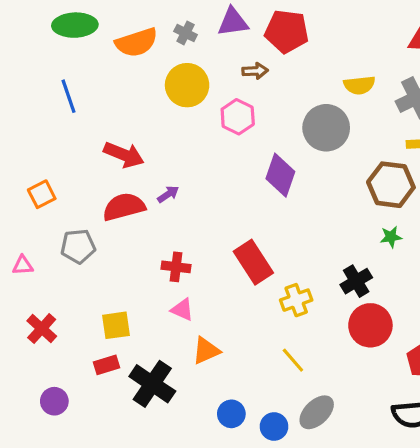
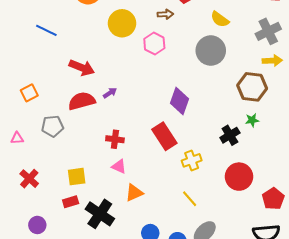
yellow semicircle: (359, 85) -> (220, 19), moved, turned 42
blue line: (69, 96) -> (46, 30), turned -45
purple diamond: (280, 175) -> (179, 101), moved
black cross: (356, 281) -> (230, 135), moved

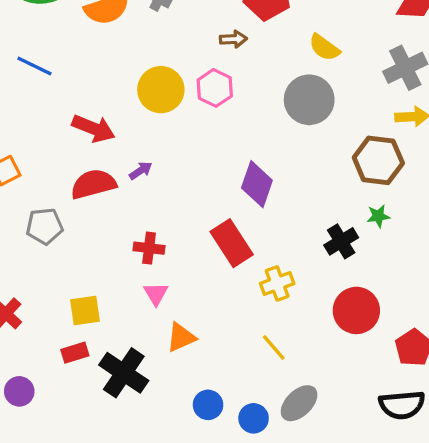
yellow circle: (122, 23) -> (161, 90), moved
pink triangle: (119, 166) -> (156, 294), turned 35

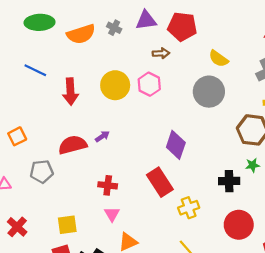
red arrow: (93, 128) -> (70, 92), moved, turned 65
black cross: (341, 241) -> (229, 181), turned 30

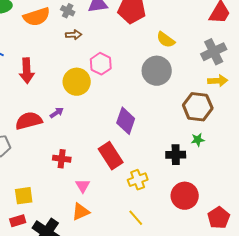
brown arrow: (161, 53) -> (74, 35), moved
yellow circle: (115, 85) -> (77, 82), moved
pink triangle: (112, 214) -> (83, 186), moved

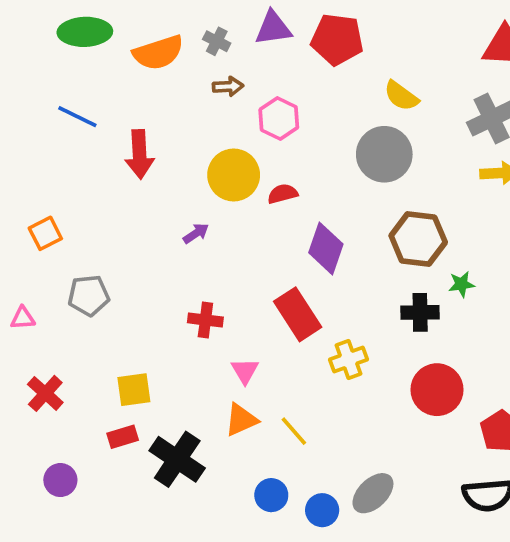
pink hexagon: (101, 64) -> (279, 118), moved
brown hexagon: (198, 107) -> (418, 239), moved
red semicircle: (29, 121) -> (283, 194), moved, size x0.6
yellow line: (136, 218) -> (294, 431), moved

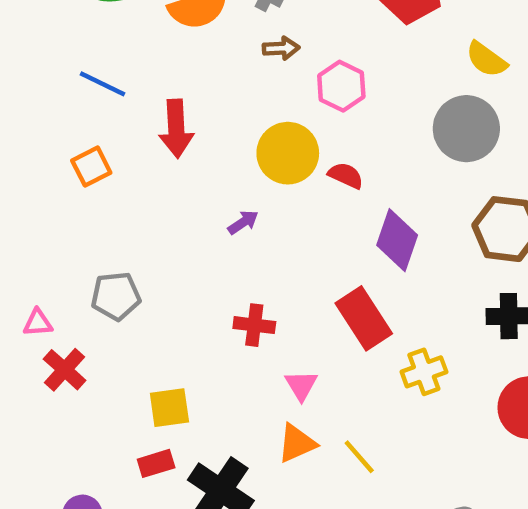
red semicircle: (283, 194) -> (346, 175), turned 40
orange square: (45, 233) -> (91, 167), moved
red cross: (45, 393) -> (65, 370), moved

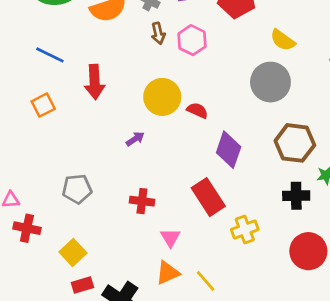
brown arrow: (281, 48) -> (158, 33), turned 80
pink hexagon: (341, 86) -> (192, 40), moved
gray pentagon: (116, 296) -> (77, 189), moved
red cross: (65, 370) -> (27, 228), turned -30
yellow square: (169, 408) -> (73, 253), moved, turned -35

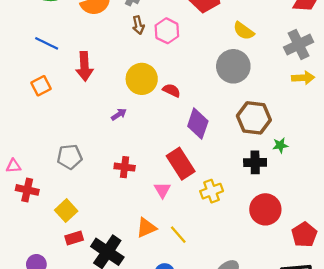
pink triangle: (170, 238) -> (162, 190), moved

